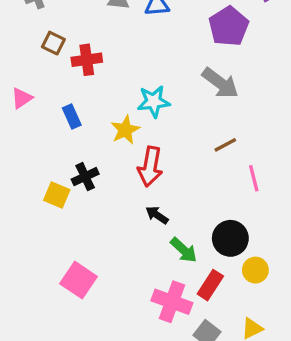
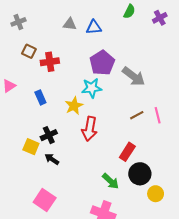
purple pentagon: (229, 26) -> (102, 63), moved
pink line: (254, 178) -> (158, 115), moved
black arrow: (157, 215) -> (52, 159), moved
red rectangle: (210, 285) -> (127, 152), moved

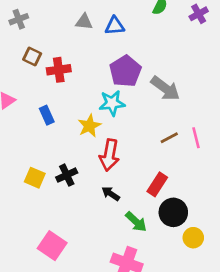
black cross: (49, 135) -> (67, 175), moved
black arrow: (52, 159) -> (111, 194), moved

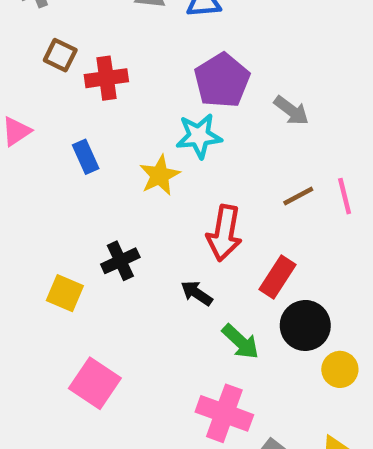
gray arrow: (165, 88) -> (291, 111), size x0.7
red arrow: (109, 155) -> (224, 233), moved
yellow square: (35, 178) -> (65, 293), moved

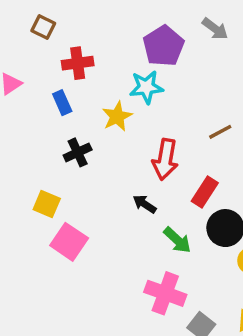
red cross: (106, 78) -> (78, 63), moved
gray arrow: (291, 111) -> (215, 29), moved
black cross: (120, 261) -> (78, 152), moved
pink square: (95, 383) -> (69, 242), moved

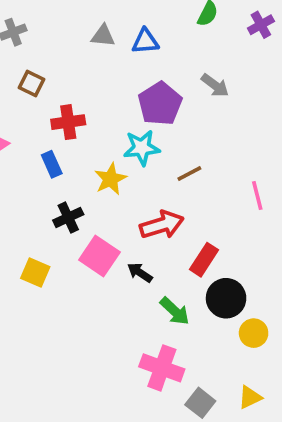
brown line: (220, 132) -> (189, 173), moved
red arrow: (165, 159) -> (162, 225), turned -117
pink square: (69, 242) -> (99, 256), moved

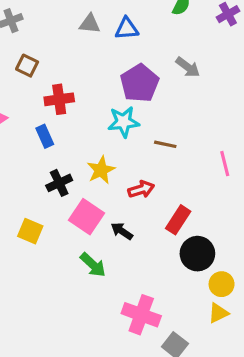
brown line: (189, 173) -> (165, 144), turned 40
yellow star: (110, 179) -> (101, 170), moved
red arrow: (162, 225) -> (141, 189), size x0.7
green arrow: (175, 311) -> (93, 265), moved
yellow triangle: (250, 397) -> (218, 313), moved

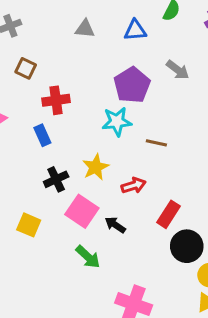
blue triangle: (127, 29) -> (135, 30), moved

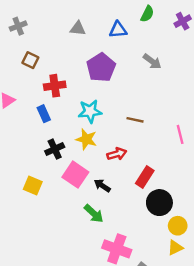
purple pentagon: (132, 85) -> (101, 67), moved
cyan star: (117, 122) -> (90, 111), moved
yellow star: (96, 167) -> (86, 139), turned -30
green arrow: (88, 257) -> (94, 214), moved

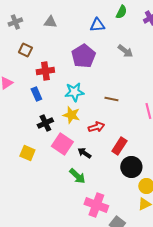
gray triangle: (78, 28) -> (50, 22), moved

